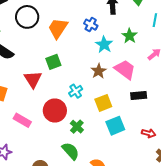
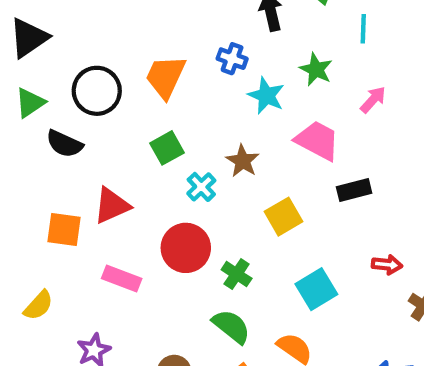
black circle: (27, 17) -> (97, 91), moved
brown star: (99, 71) -> (243, 161), moved
red triangle: (33, 79) -> (112, 206), moved, turned 48
cyan cross: (76, 91) -> (201, 187), moved
cyan square: (115, 126) -> (316, 289), moved

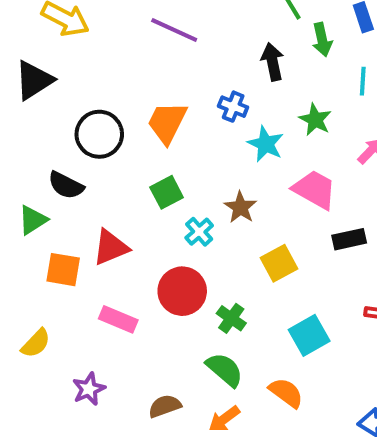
green triangle: (30, 103) -> (33, 220), moved

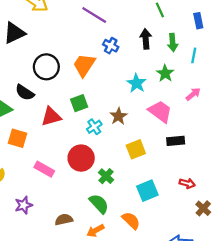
green arrow: (322, 40) -> (173, 42), moved
blue cross: (233, 107) -> (111, 46), moved
red triangle: (111, 247) -> (51, 116), moved

